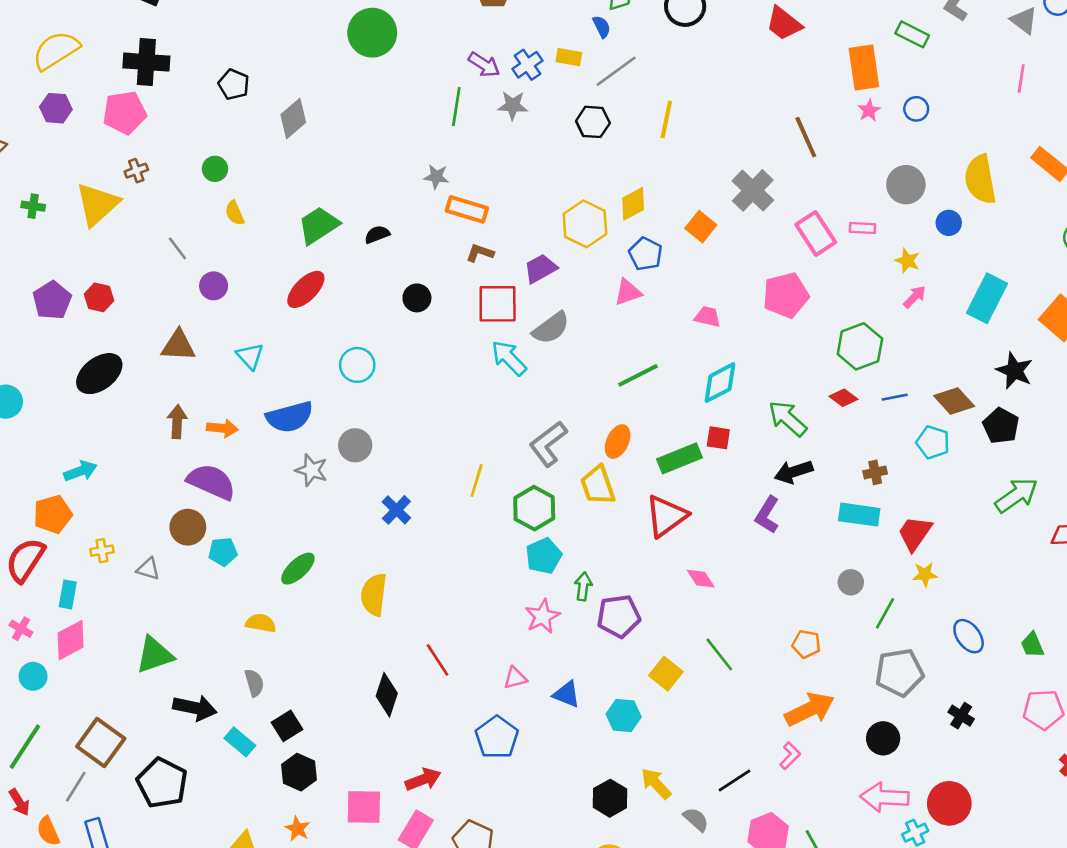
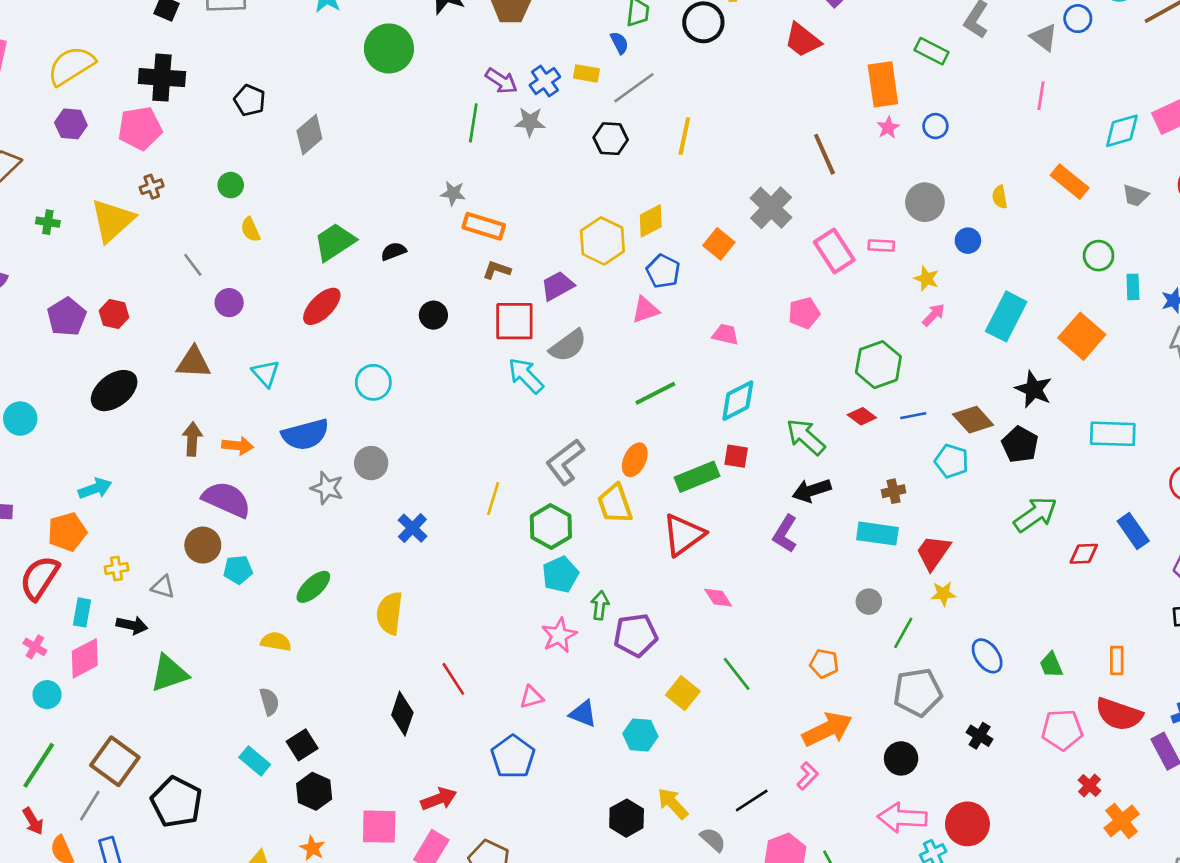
yellow semicircle: (980, 179) -> (1000, 197), size x0.5
pink pentagon: (786, 295) -> (804, 313), size x0.7
black arrow: (195, 708) -> (132, 625), moved, size x0.7

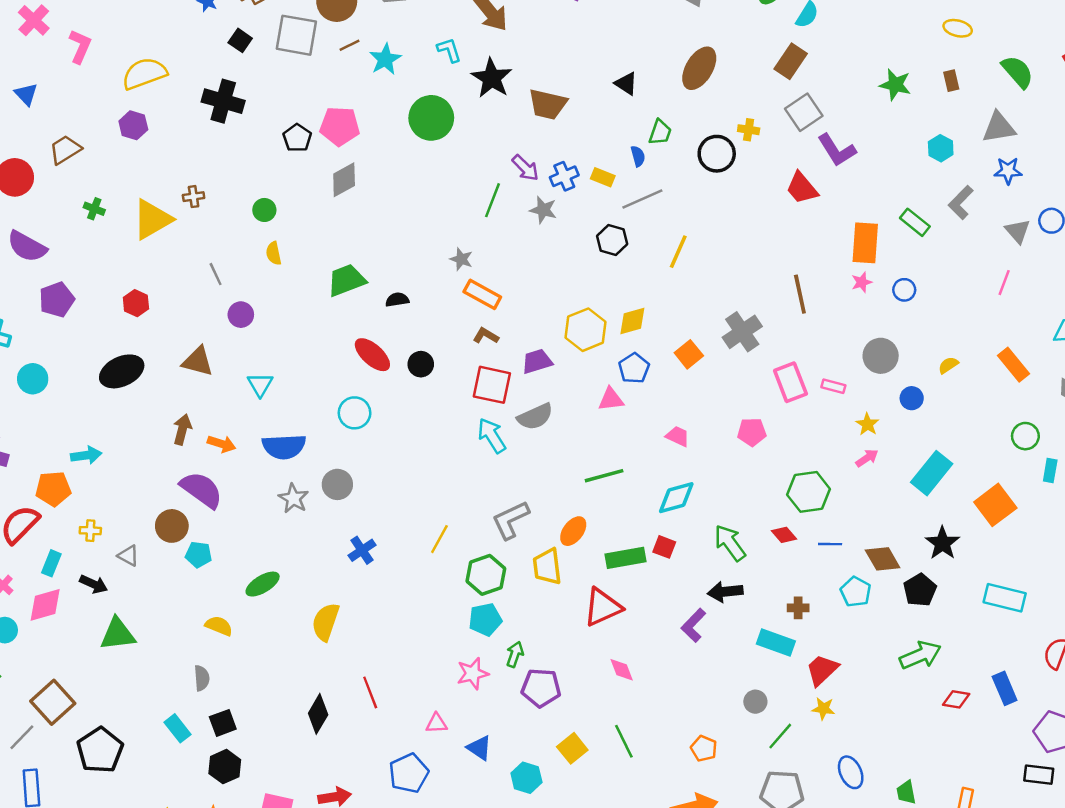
pink pentagon: (140, 128) -> (340, 126), moved
yellow semicircle: (1000, 197) -> (948, 365), turned 54
red ellipse: (322, 306) -> (372, 355), moved, turned 75
purple pentagon: (67, 317) -> (57, 300), moved

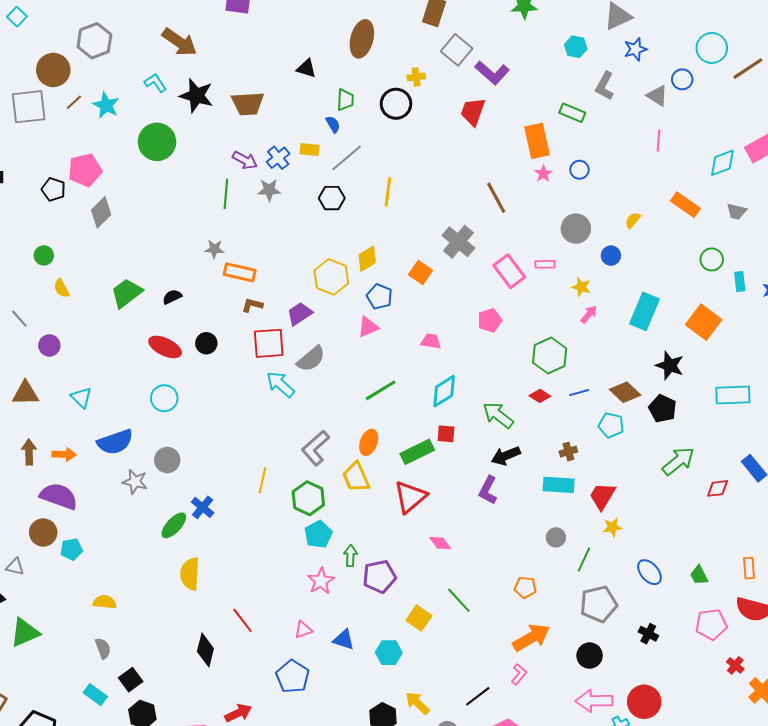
red trapezoid: (802, 188) -> (473, 112), turned 76
green ellipse: (263, 584) -> (174, 525), moved

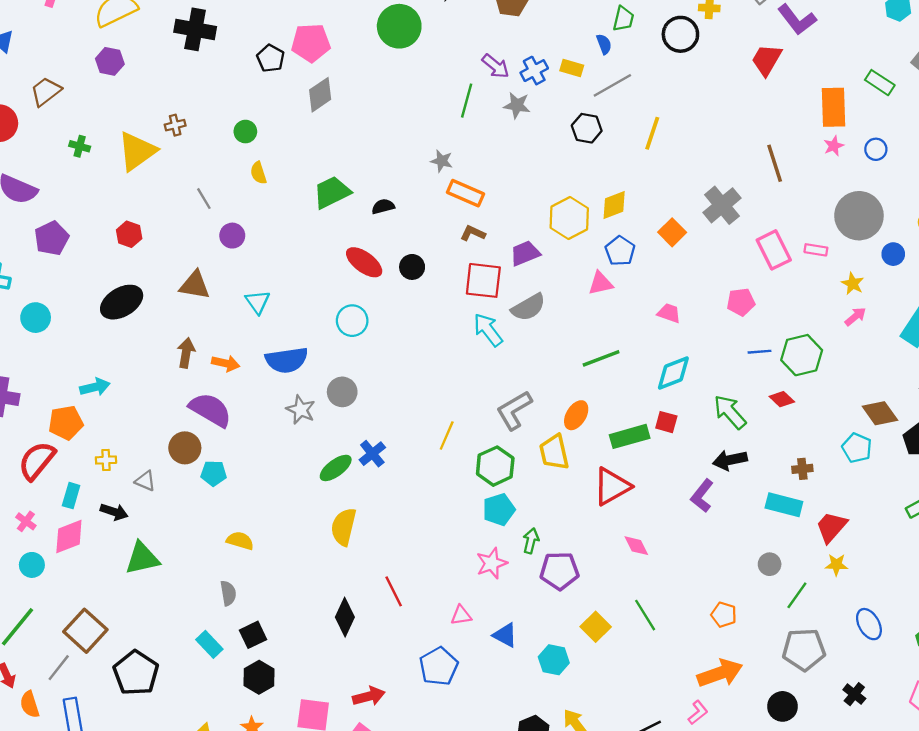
gray circle: (576, 229) -> (859, 216), size x1.4
blue line: (579, 393) -> (759, 352), moved

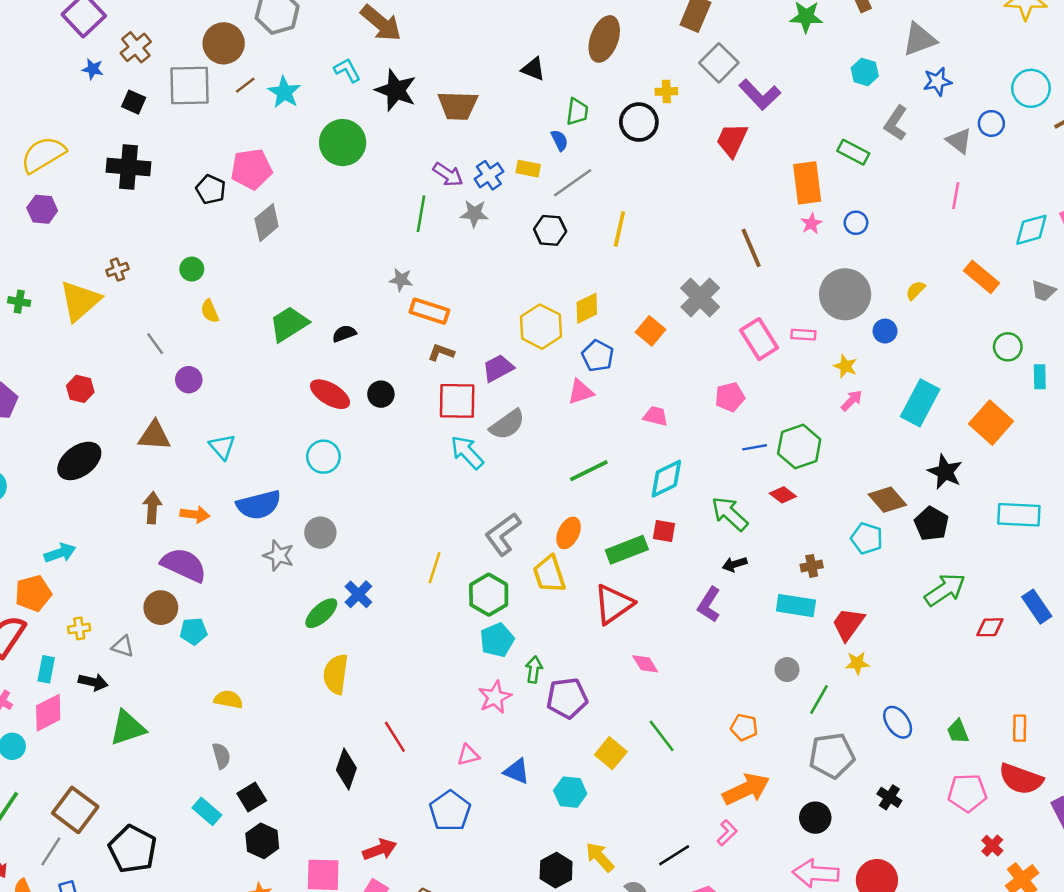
black arrow: (730, 460) -> (735, 564), size x0.7

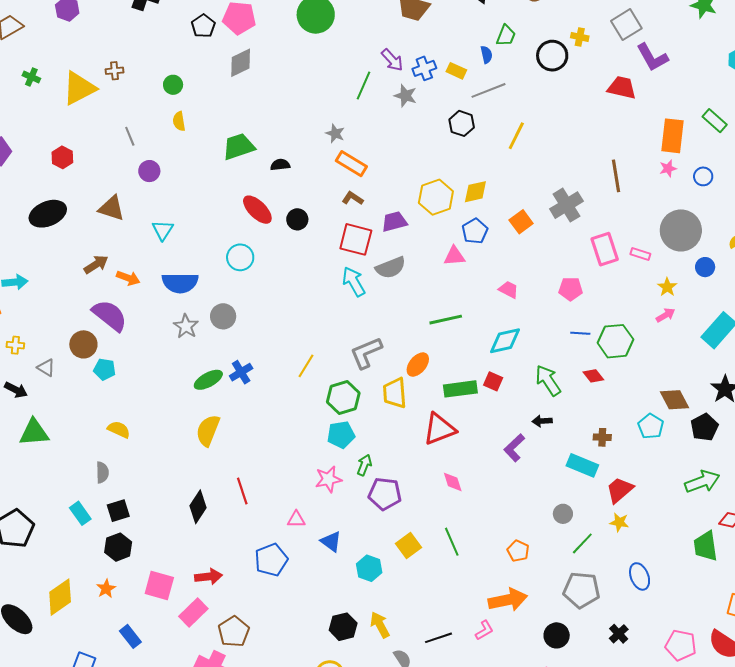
red trapezoid: (732, 140) -> (622, 88), turned 64
brown arrow: (152, 508) -> (96, 264), turned 40
green trapezoid: (958, 731) -> (706, 546), moved, size x1.5

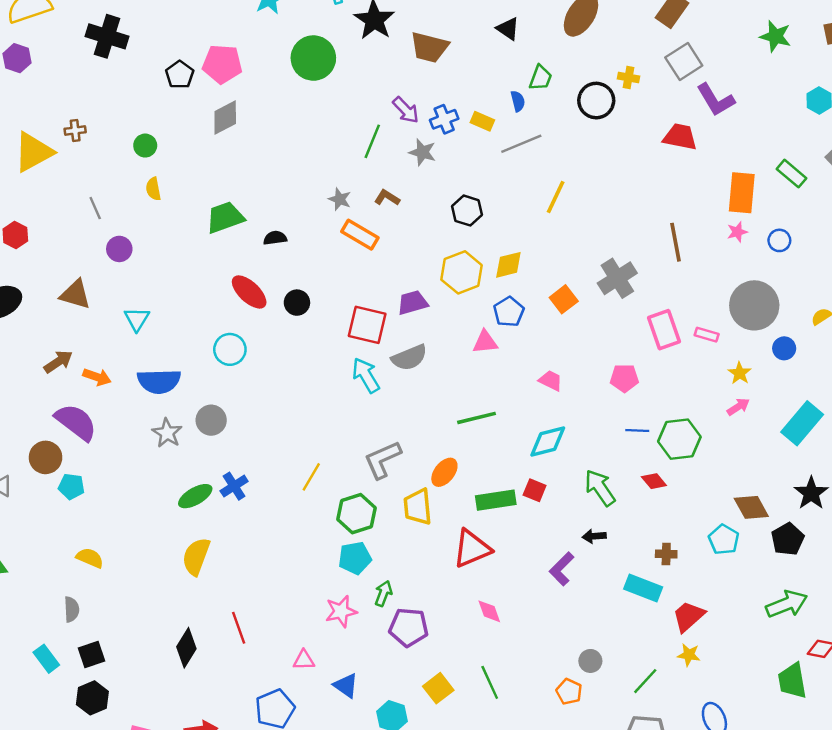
black hexagon: (462, 123) -> (467, 211), moved
brown L-shape: (353, 198) -> (387, 198), moved
gray circle: (563, 514) -> (590, 661), moved

